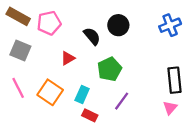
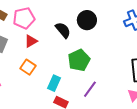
red triangle: (68, 58) -> (31, 41), moved
orange square: (50, 92) -> (28, 67), moved, size x0.7

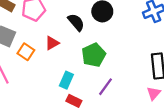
red triangle: (31, 41) -> (52, 43), moved
orange square: (28, 67) -> (26, 52), moved

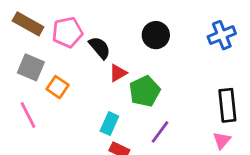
black semicircle: (76, 22) -> (100, 48), moved
red triangle: (52, 43) -> (118, 73), moved

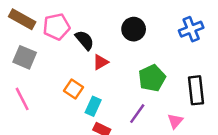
orange square: (58, 87) -> (74, 89), moved
green pentagon: (145, 91) -> (152, 78), moved
pink triangle: (222, 140) -> (175, 121), moved

